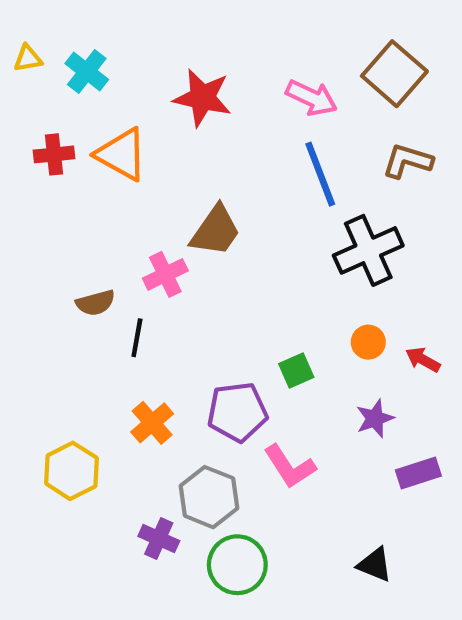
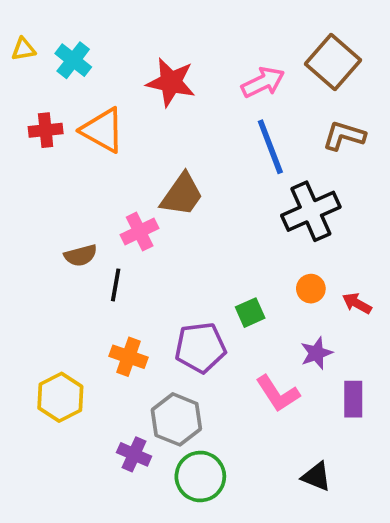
pink arrow: (312, 98) -> (263, 82), turned -51
orange cross: (152, 423) -> (129, 357), turned -30
pink L-shape: (290, 466) -> (278, 394), moved
purple rectangle: (418, 473) -> (353, 399), turned -72

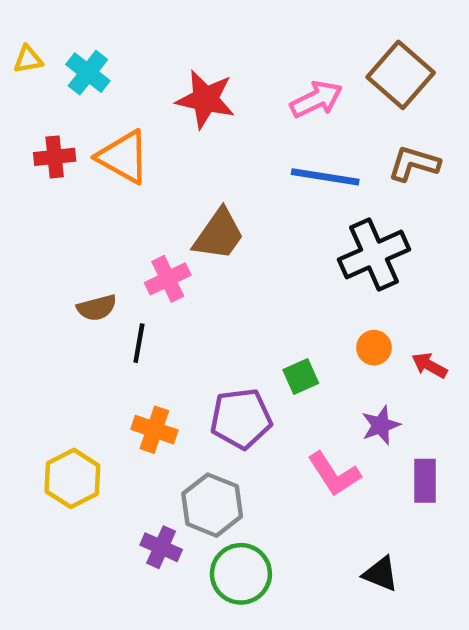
blue line: (270, 147) -> (325, 177), turned -60

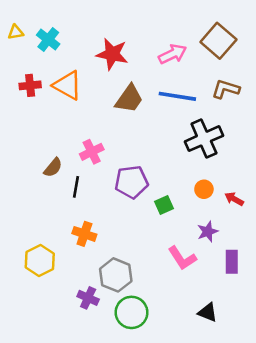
brown trapezoid: (219, 235) -> (129, 99), moved
brown semicircle: (97, 308) -> (53, 168), turned -35
purple pentagon: (241, 419) -> (132, 182), moved

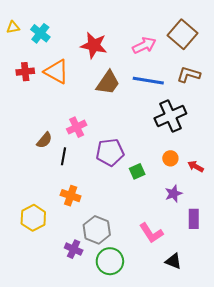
pink L-shape: (182, 258) -> (151, 233), moved

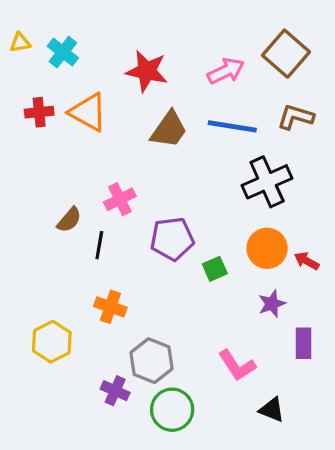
orange circle: (170, 158) -> (267, 248), size x1.6

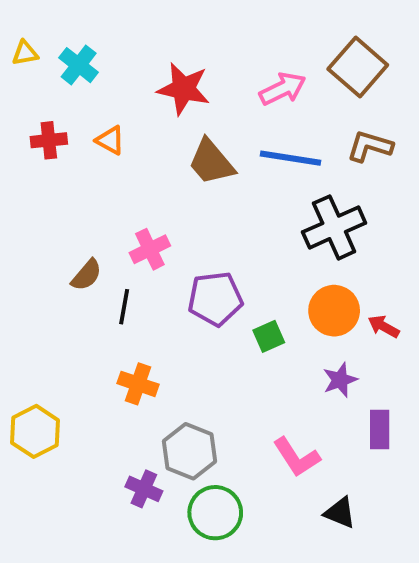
orange triangle: (88, 112) -> (110, 140), size x0.6
brown trapezoid: (169, 130) -> (211, 162), turned 105
yellow hexagon: (52, 342) -> (35, 431), moved

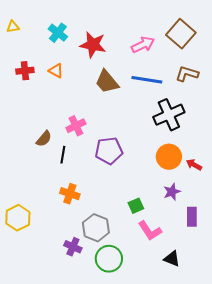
cyan cross: (79, 65) -> (58, 33), moved
green square: (269, 336) -> (136, 206), moved

